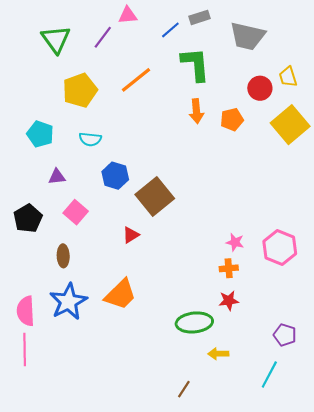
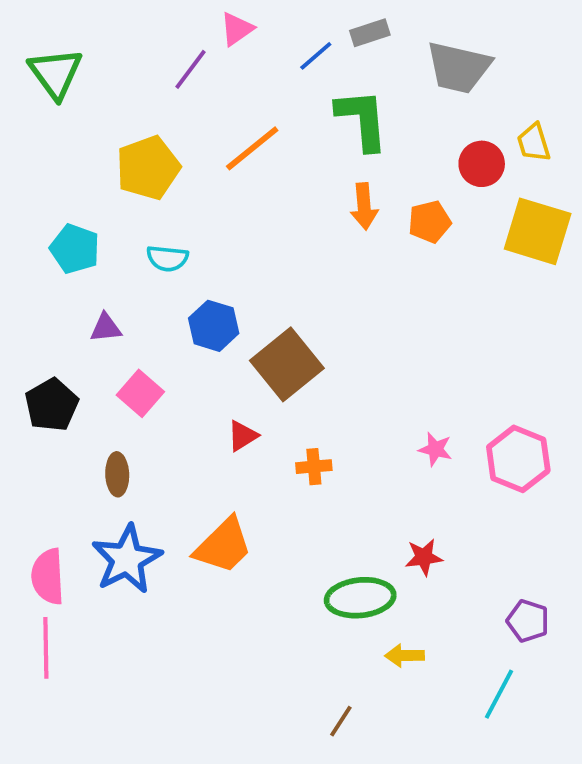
pink triangle: (128, 15) -> (237, 29), turned -30
green triangle: (56, 39) -> (56, 73), moved
yellow square: (290, 125) -> (538, 231), turned -33
orange cross: (229, 268) -> (314, 467), moved

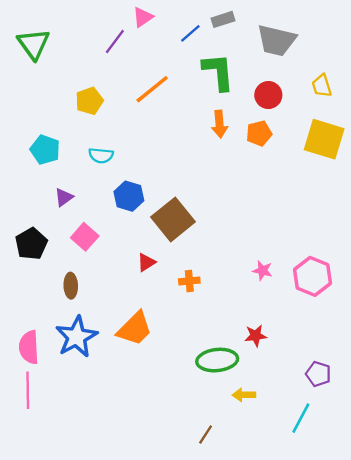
red circle: (482, 164) -> (268, 95), moved
yellow pentagon: (148, 168) -> (89, 101), size x0.7
purple triangle: (106, 328) -> (64, 197), turned -30

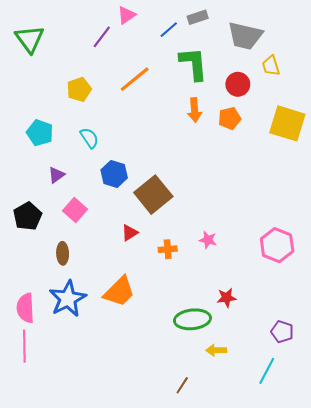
yellow trapezoid: (322, 86) -> (271, 66), moved
cyan semicircle: (101, 155) -> (89, 138), turned -130
pink star: (263, 271) -> (208, 240), moved

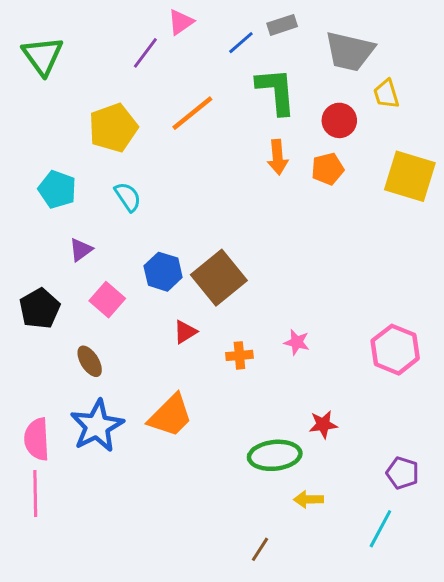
yellow pentagon: (79, 89) -> (113, 128), size x1.4
blue hexagon: (114, 174) -> (163, 272), moved
brown ellipse: (63, 253) -> (90, 361), turned -30

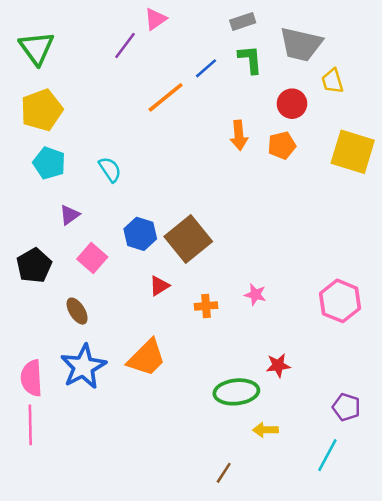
blue line: (241, 43) -> (206, 68), moved
green L-shape: (276, 91) -> (250, 59), moved, size x0.7
yellow pentagon: (113, 128) -> (42, 110), moved

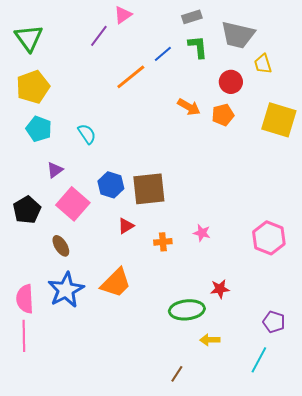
orange arrow: (239, 135) -> (189, 107), turned -55
brown square: (188, 239) -> (149, 189), turned 33
pink square: (92, 258) -> (73, 204), size x1.4

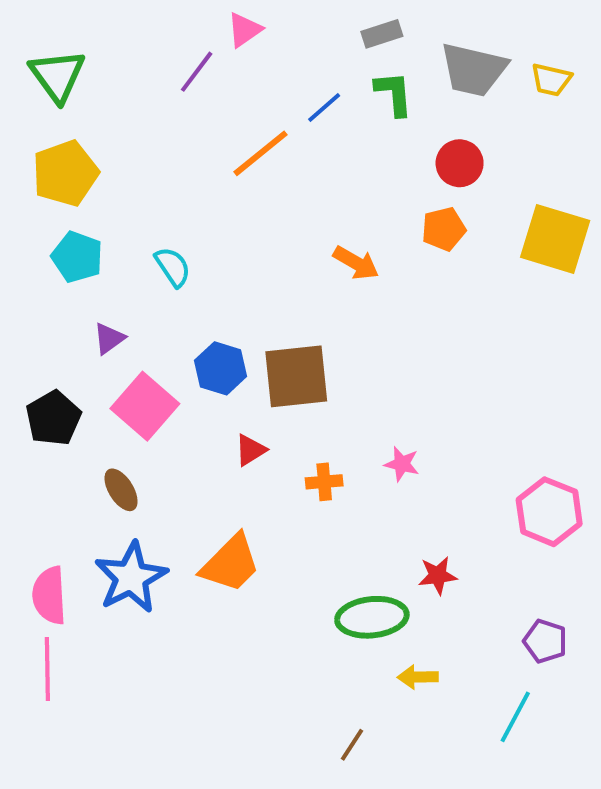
yellow trapezoid: (263, 64) -> (551, 80), moved, turned -60
orange arrow: (189, 107) -> (356, 263), moved
pink hexagon: (269, 238) -> (549, 512), moved

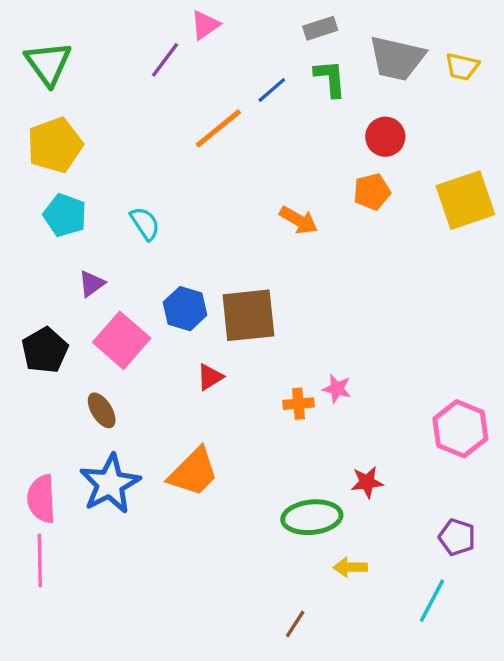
yellow square: (555, 239) -> (465, 200), turned -36
orange cross: (324, 482) -> (299, 404), moved

